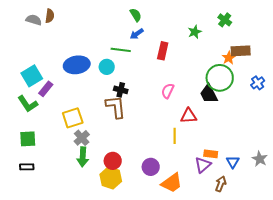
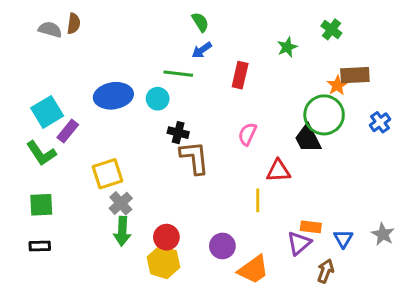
brown L-shape: (116, 107) -> (194, 158), moved

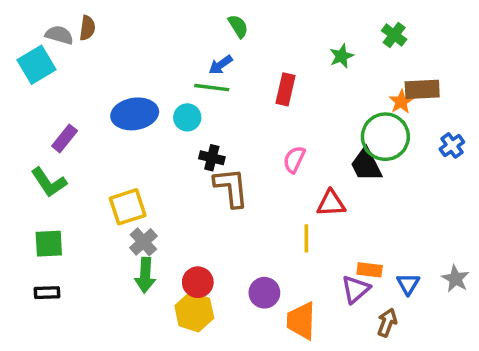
blue arrow: (202, 50) -> (221, 65), moved
cyan square: (47, 112) -> (37, 65), moved
purple rectangle: (68, 131) -> (65, 138), moved
orange trapezoid: (253, 270) -> (301, 321), turned 128

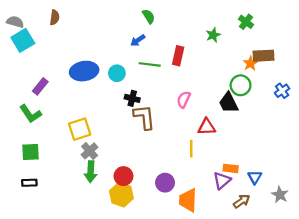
gray semicircle: (59, 35) -> (15, 22), moved
green line: (212, 88) -> (150, 64), moved
green circle: (385, 137) -> (241, 85), size x0.7
gray star: (455, 279) -> (280, 195), moved
brown arrow: (387, 323) -> (242, 201), turned 35

